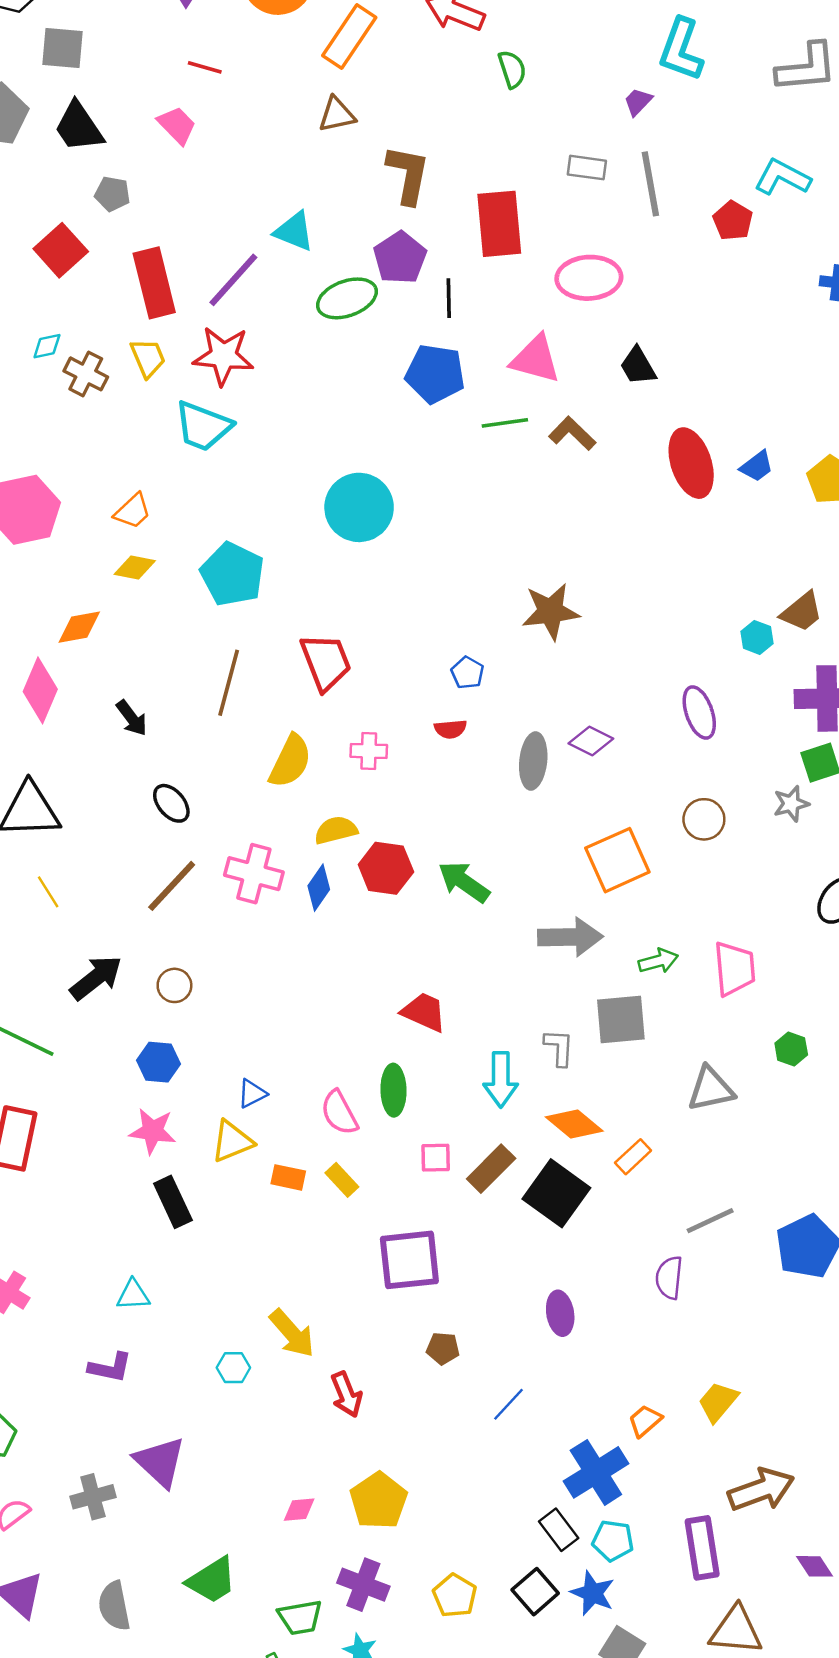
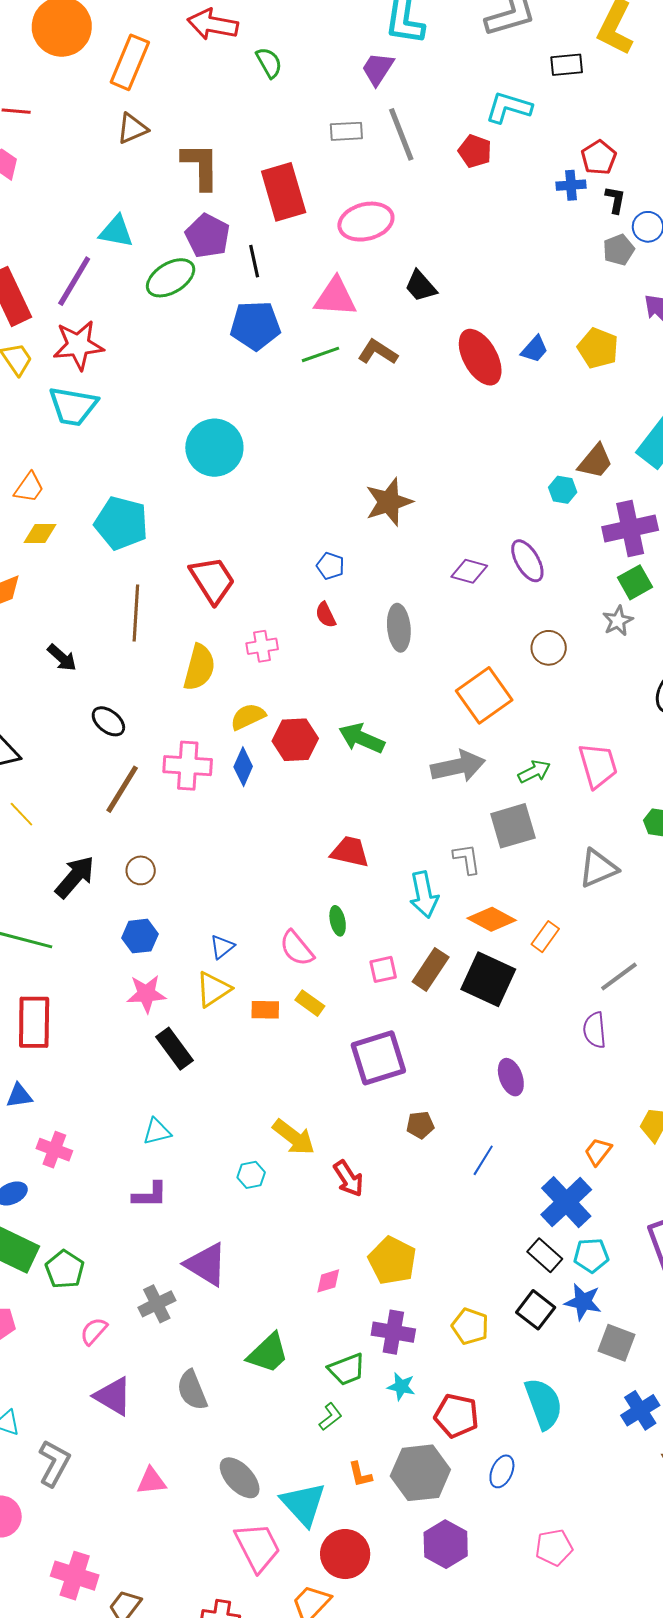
purple trapezoid: (638, 102) -> (378, 69), size x1.4
red semicircle: (450, 729) -> (326, 615), turned 80
purple diamond: (591, 741) -> (469, 571), moved
green ellipse: (394, 1090) -> (338, 921), size x0.7

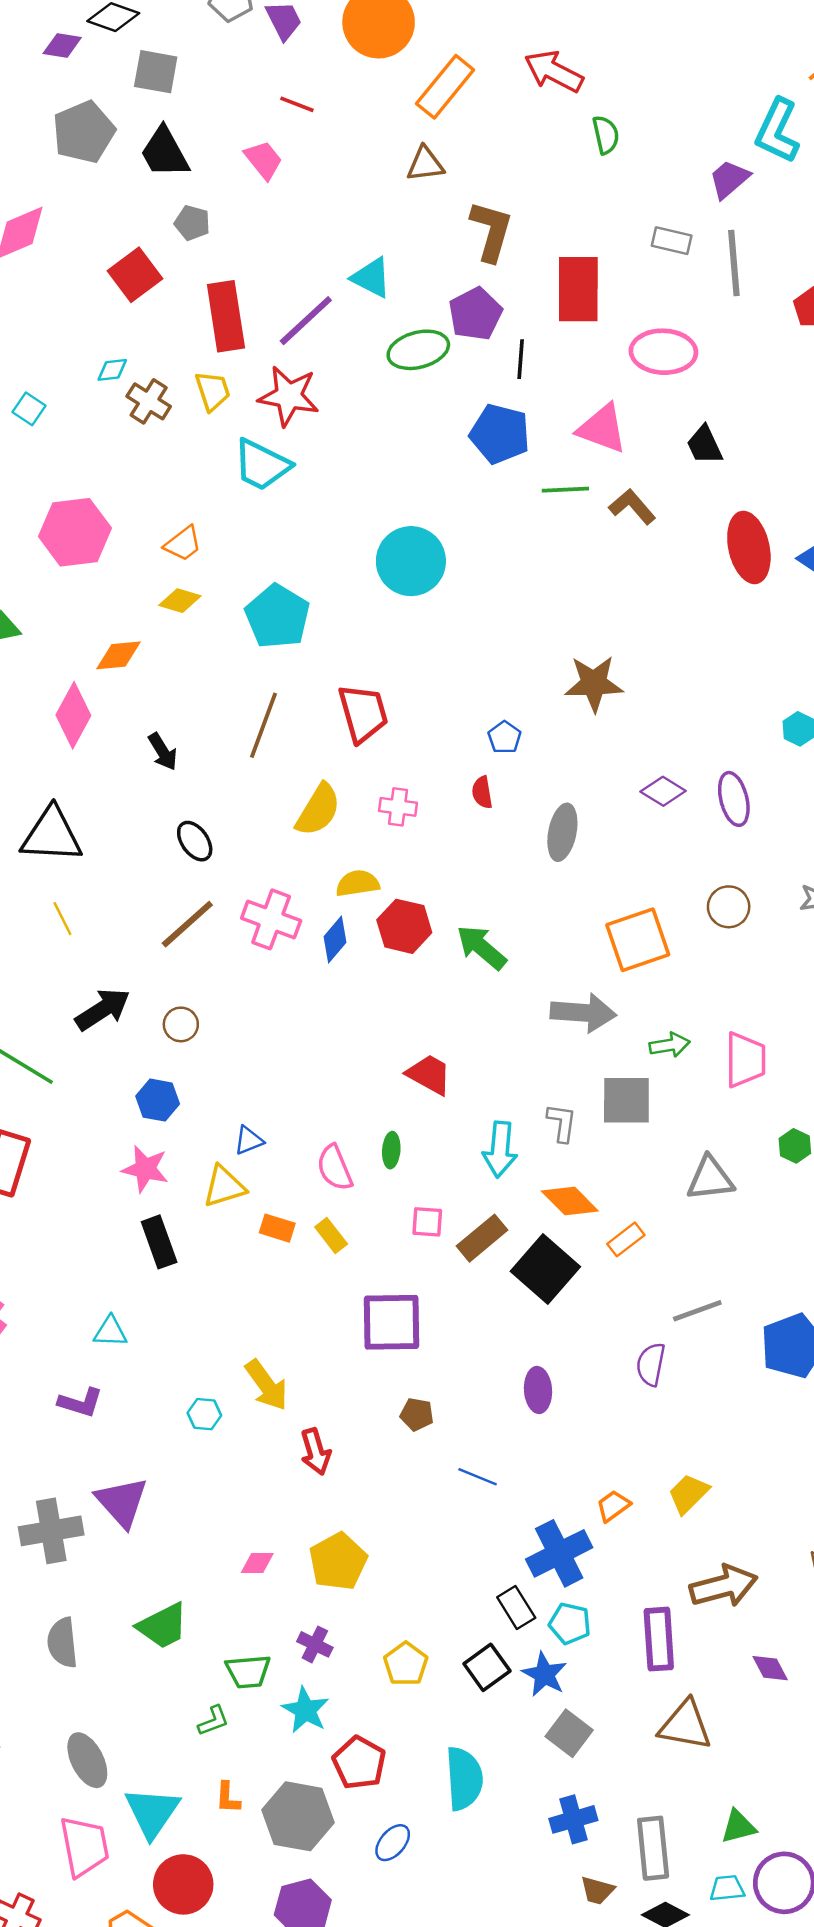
blue line: (483, 1160) -> (478, 1477), turned 64
gray cross: (157, 1304) -> (51, 1531), size x1.4
purple cross: (393, 1332) -> (315, 1644), size x0.7
cyan star: (401, 1387) -> (305, 1710), size x1.4

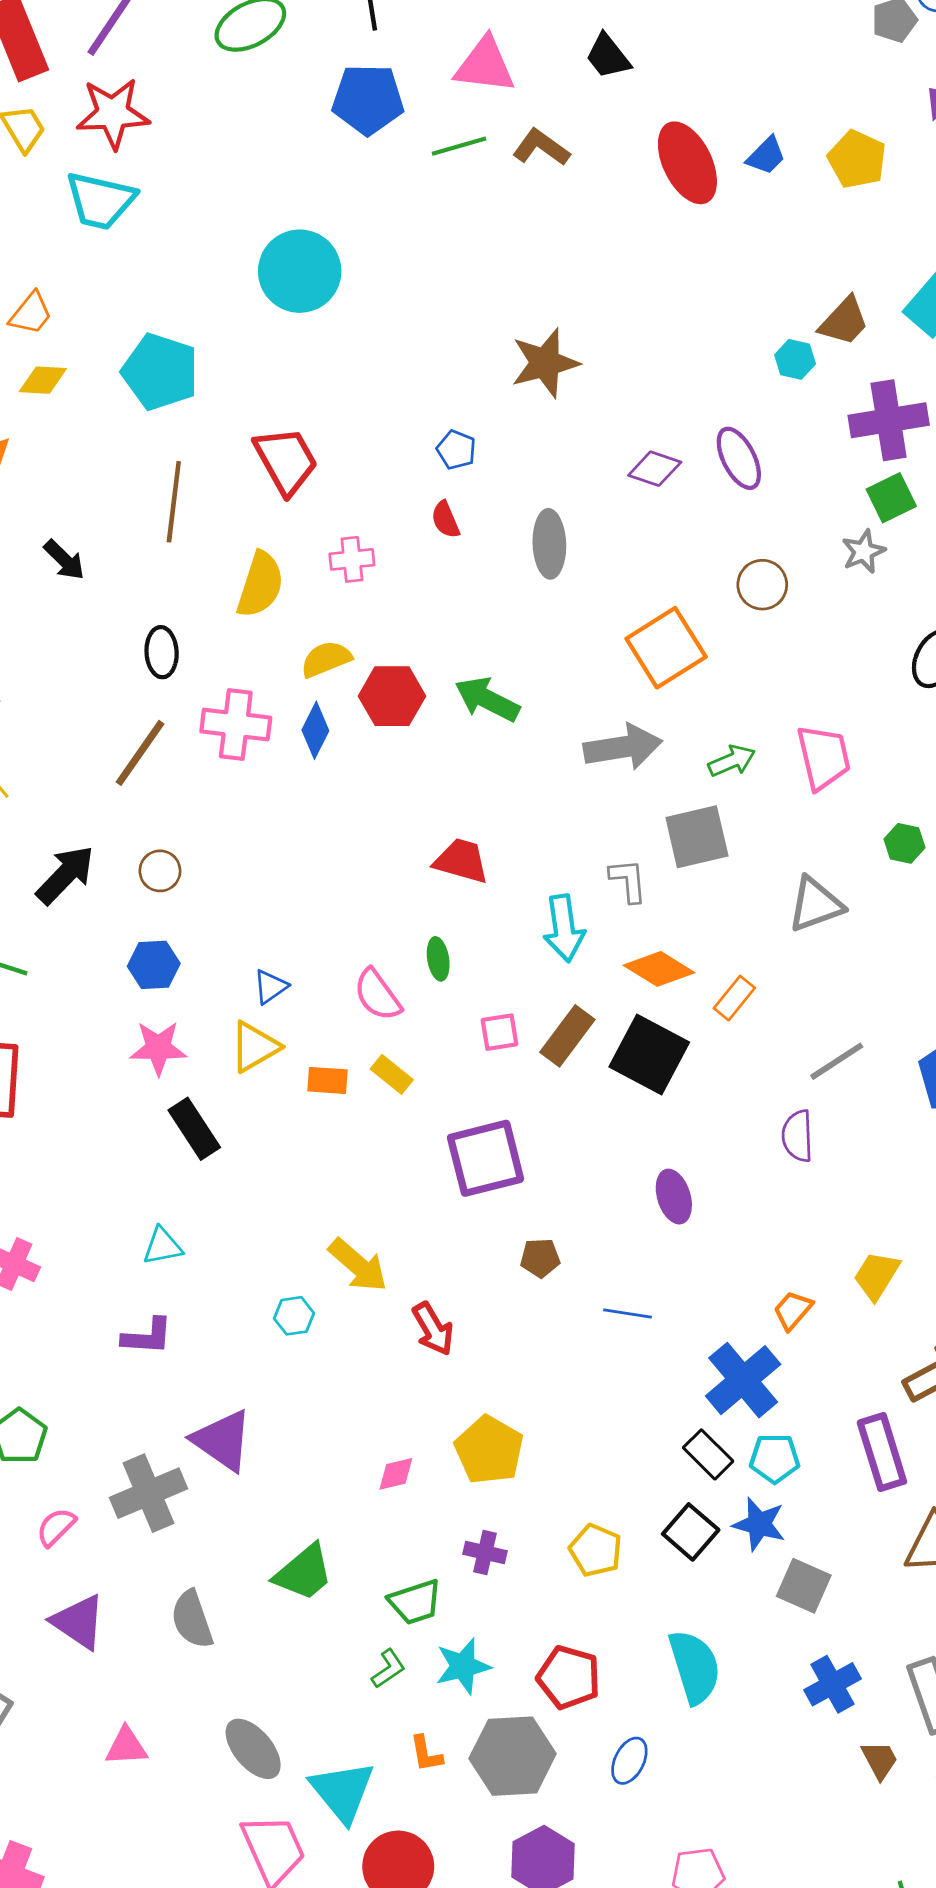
black ellipse: (195, 841) -> (162, 652), moved, turned 45
cyan star: (305, 1710) -> (463, 1666), moved, turned -30
brown trapezoid: (597, 1890) -> (880, 1760), turned -120

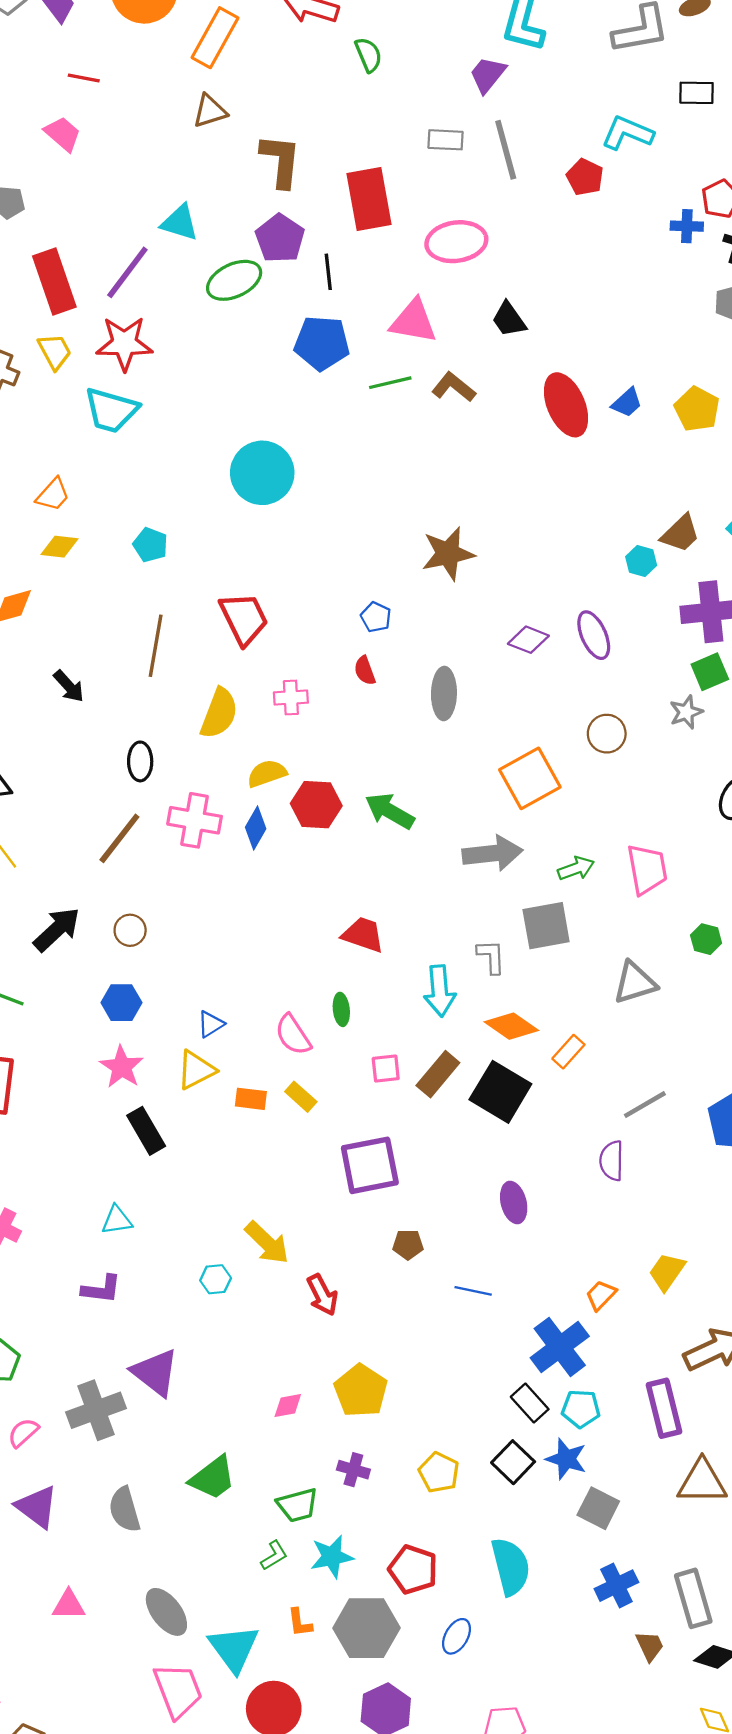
cyan pentagon: (160, 372) -> (150, 545), size x0.6
pink star: (158, 1048) -> (122, 1067), turned 30

